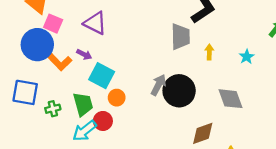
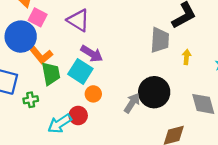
purple arrow: (84, 54) -> (92, 54), moved, size x1.5
gray arrow: (158, 85) -> (132, 103), moved
green trapezoid: (83, 104) -> (51, 74), moved

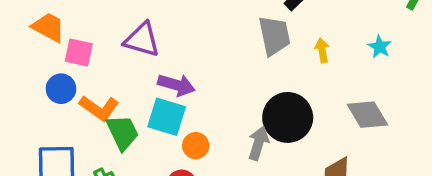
blue circle: (21, 37) -> (61, 89), size x0.6

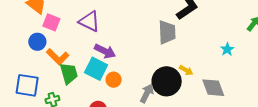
yellow arrow: (322, 50) -> (186, 70), moved, turned 120
orange circle: (196, 146) -> (114, 80), moved

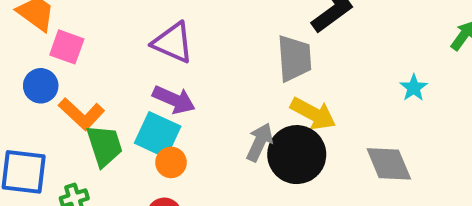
purple triangle: (89, 21) -> (173, 43), moved
yellow arrow: (186, 70) -> (313, 114), moved, size x1.6
orange circle: (114, 80) -> (171, 162), moved
gray arrow: (147, 93) -> (260, 142), moved

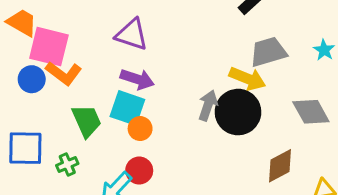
pink square: (67, 47) -> (49, 47), size x1.5
gray trapezoid: (294, 58) -> (268, 52), moved, turned -96
orange L-shape: (81, 114) -> (64, 73), moved

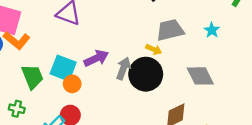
purple arrow: (137, 79) -> (96, 58), moved, turned -45
yellow arrow: (247, 79) -> (154, 49), size x0.6
green cross: (67, 165) -> (17, 109), turned 35

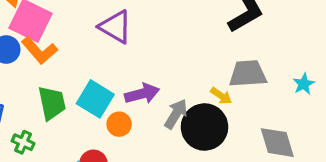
orange circle: (72, 84) -> (119, 124), moved

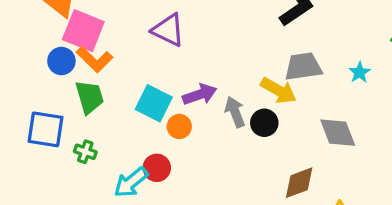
yellow arrow: (221, 96) -> (278, 90), size x1.6
green trapezoid: (52, 103) -> (90, 97), moved
gray arrow: (176, 114) -> (235, 112), turned -48
black circle: (205, 127) -> (264, 123), size x0.6

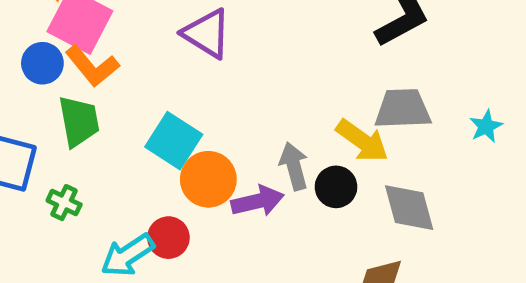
purple arrow: (200, 94) -> (257, 201), moved
orange circle: (179, 126) -> (208, 179), size x1.5
gray diamond: (338, 133) -> (409, 208), moved

